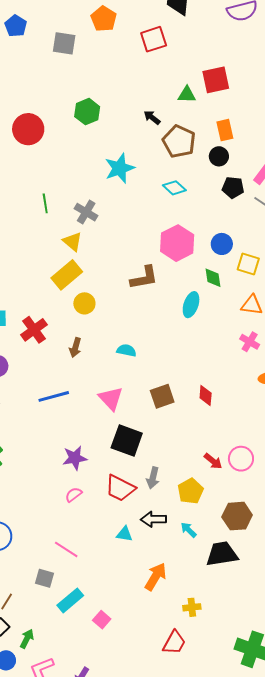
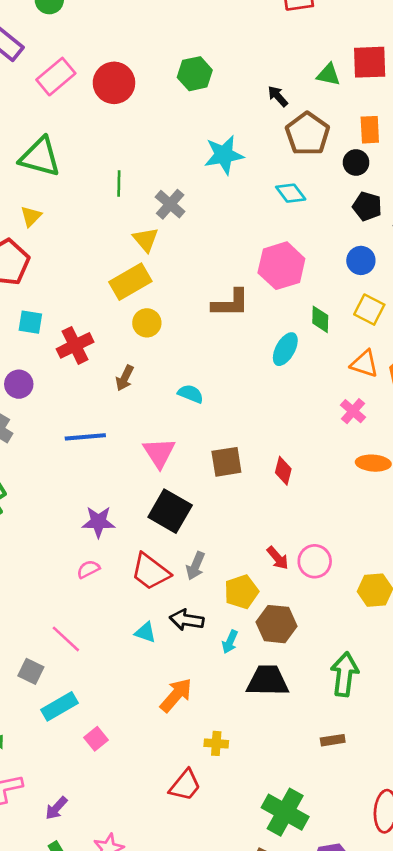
blue circle: (222, 244) -> (361, 260), moved
brown hexagon: (237, 516) -> (277, 624), moved
cyan arrow: (189, 530) -> (230, 642), turned -120

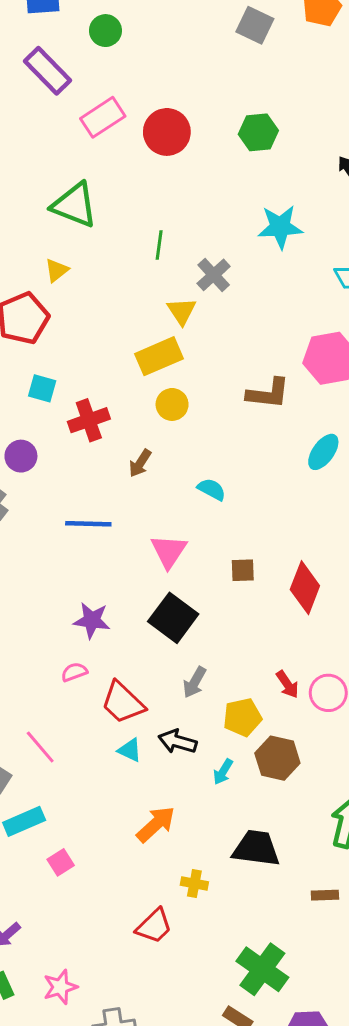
brown square: (226, 462) -> (243, 570), size x0.7
red diamond: (283, 471) -> (305, 588), size x1.6
red trapezoid: (150, 572) -> (123, 703), moved
black trapezoid: (268, 681) -> (256, 848), moved

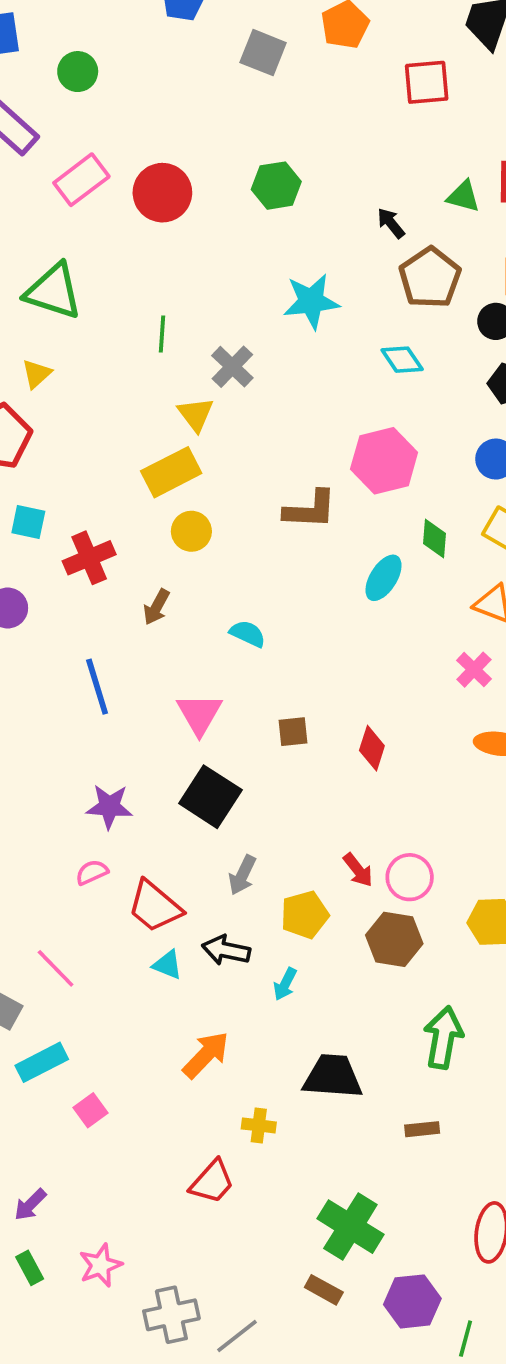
blue line: (88, 524) -> (97, 687), turned 75
red diamond: (305, 588) -> (372, 748), size x0.7
brown hexagon: (277, 758) -> (394, 939), moved

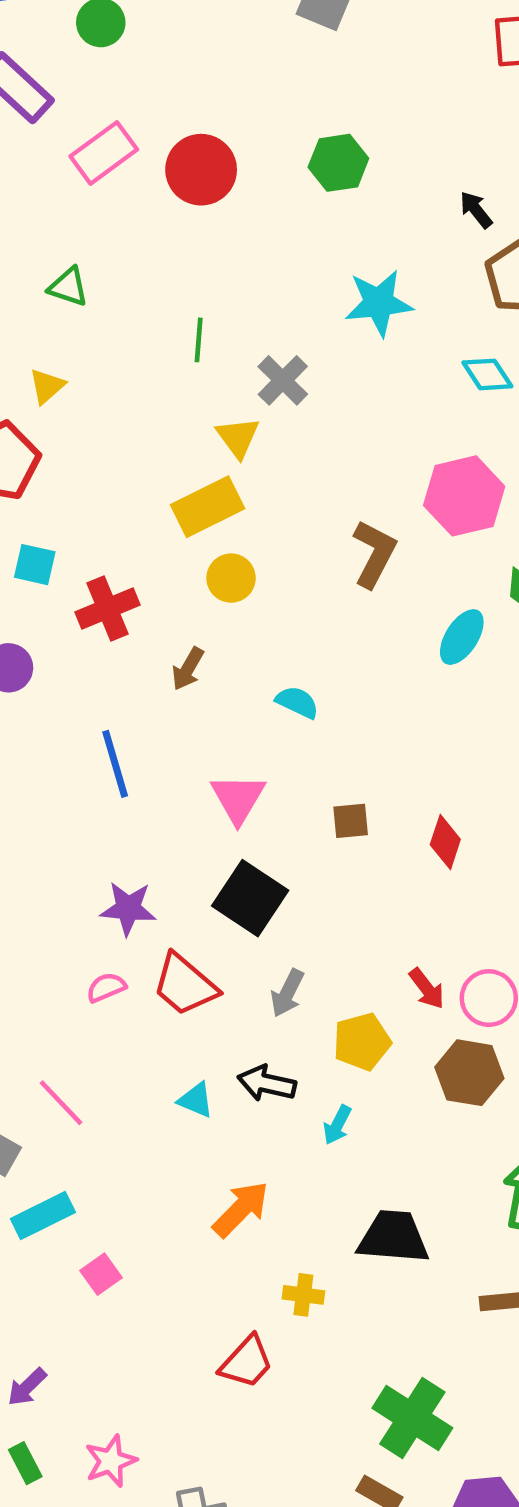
green triangle: (53, 291) -> (68, 287), size x0.6
brown L-shape: (310, 510) -> (374, 554), turned -66
red trapezoid: (155, 906) -> (185, 985), moved

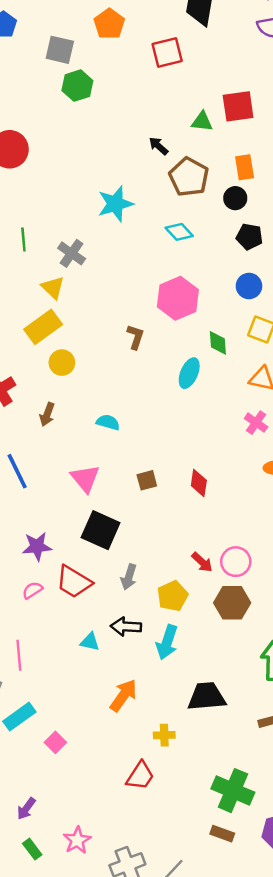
green hexagon: (338, 163) -> (77, 86), moved
brown L-shape: (374, 554) -> (135, 337), size x0.7
pink line: (61, 1103) -> (19, 655), turned 48
cyan arrow: (337, 1125) -> (167, 642), size x1.6

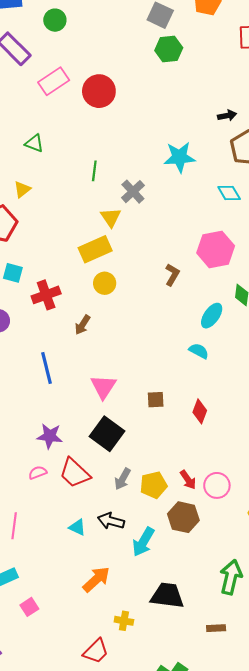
black arrow: (158, 146) -> (227, 116), turned 114
cyan semicircle: (108, 422) -> (199, 351), moved
yellow pentagon: (173, 596) -> (154, 485), moved
brown hexagon: (232, 603) -> (183, 517), moved

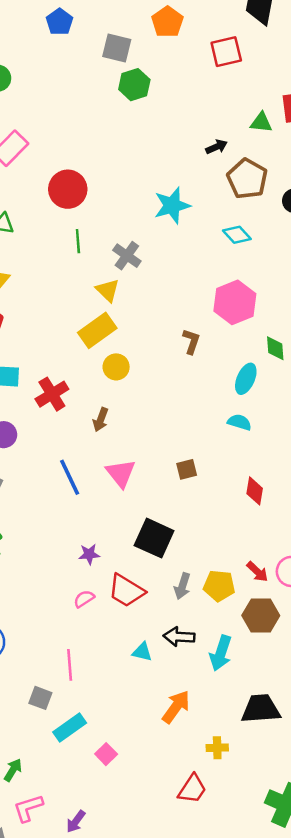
red circle: (99, 91) -> (68, 189), moved
pink triangle: (103, 387) -> (121, 473), moved
brown square: (156, 400) -> (187, 469), moved
purple star: (50, 436) -> (89, 554), size x0.7
yellow pentagon: (154, 485) -> (219, 586), turned 30

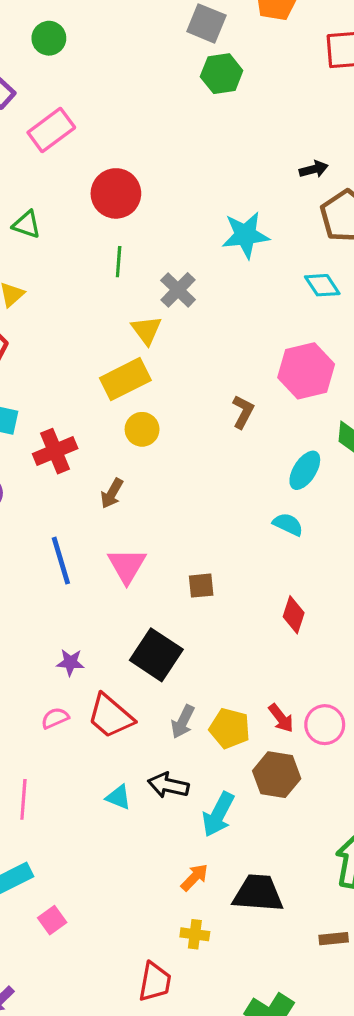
brown square: (187, 469) -> (201, 586), moved
orange arrow: (176, 707) -> (194, 877), moved, size x0.7
red trapezoid: (192, 789) -> (155, 982), turned -32

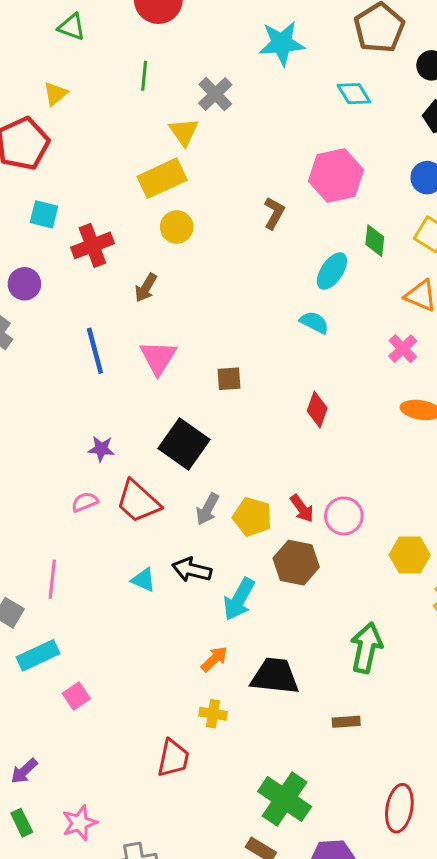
green line: (119, 262) -> (144, 76), moved

